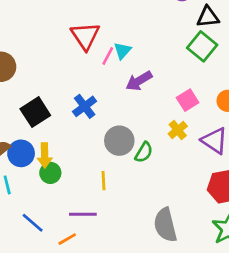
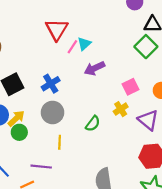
gray circle: (119, 141) -> (52, 112), moved
yellow arrow: (45, 155) -> (16, 118), turned -138

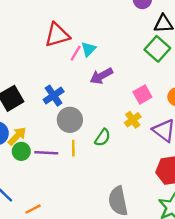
red triangle: (57, 30) -> (57, 35), turned 45
gray circle: (52, 112) -> (70, 120), moved
yellow line: (60, 142) -> (73, 148), moved
purple line: (41, 167) -> (46, 153), moved

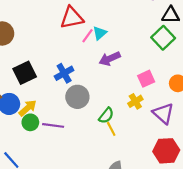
yellow line: (73, 148) -> (111, 129), moved, turned -32

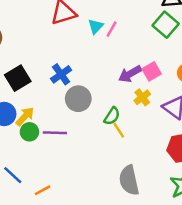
pink line: (88, 36) -> (112, 29), moved
purple arrow: (110, 59) -> (130, 74), moved

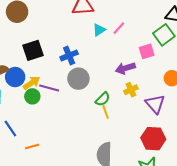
cyan triangle: (96, 26) -> (99, 30), moved
pink square: (152, 71) -> (147, 51), moved
purple line: (55, 133) -> (49, 88), moved

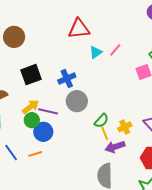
purple arrow: (125, 68) -> (115, 147), moved
blue circle: (15, 77) -> (43, 132), moved
yellow cross: (131, 90) -> (125, 127), moved
orange line: (32, 147) -> (35, 154), moved

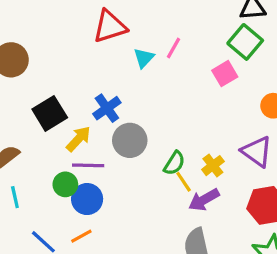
yellow arrow: (31, 107) -> (78, 139), moved

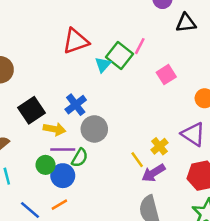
green square: (245, 42) -> (119, 56), moved
pink line: (174, 48) -> (140, 46), moved
yellow arrow: (78, 139) -> (54, 129), turned 60
green semicircle: (174, 163) -> (80, 158), moved

